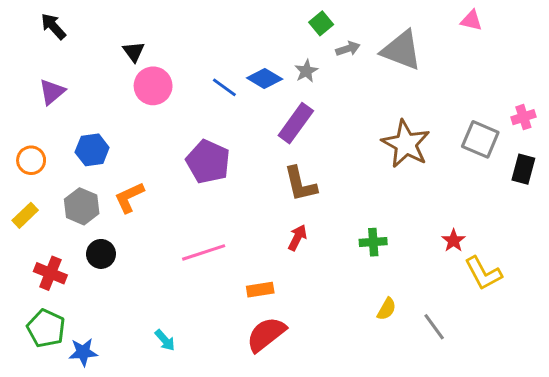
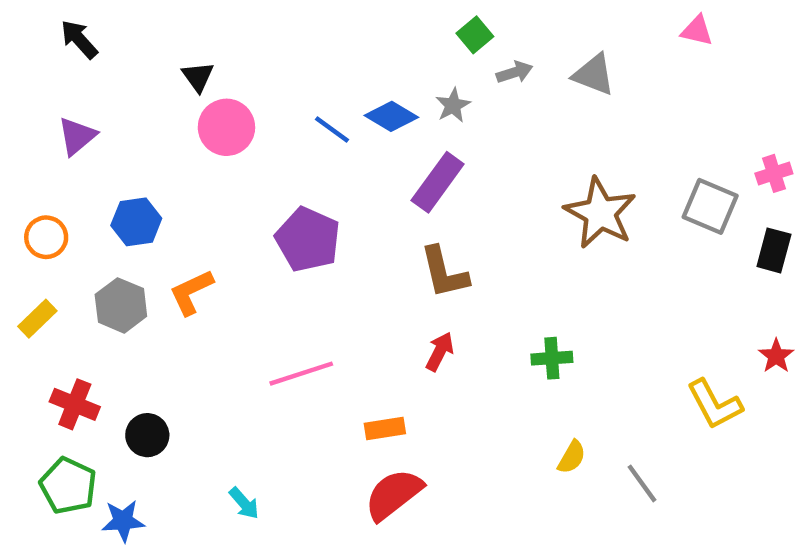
gray triangle: (401, 50) -> (594, 75), size x0.7
red star: (454, 241) -> (776, 356), moved
black circle: (101, 254) -> (147, 435), moved

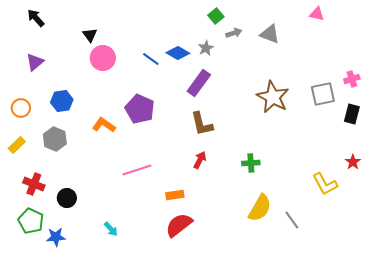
gray square: (710, 206) -> (323, 94), turned -35
orange L-shape: (191, 292) -> (104, 125), moved, turned 60
yellow semicircle: (572, 457) -> (260, 208), size x1.8

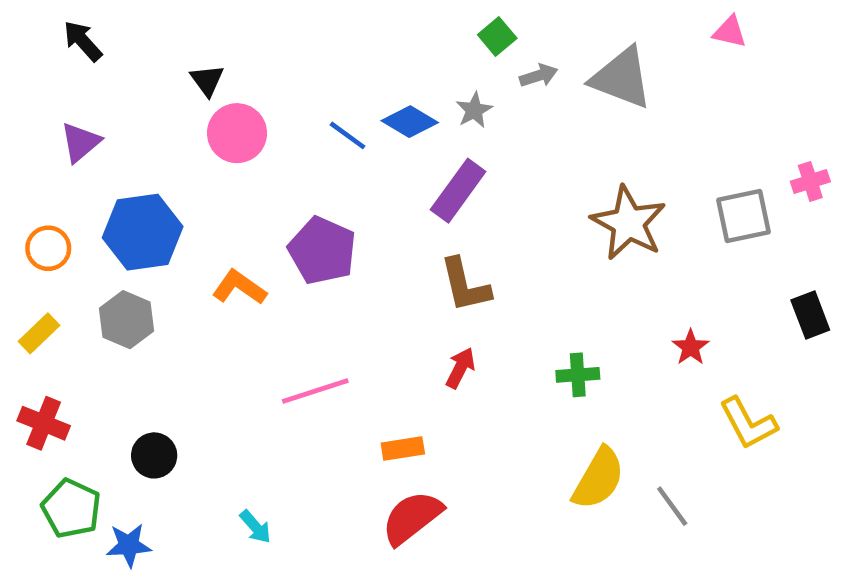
gray triangle: (270, 34) -> (622, 78), size x1.4
blue hexagon: (62, 101) -> (143, 232), size x1.5
black rectangle: (352, 114) -> (810, 315), moved, turned -36
red star: (353, 162) -> (691, 347), moved
red cross: (34, 184) -> (44, 423), moved

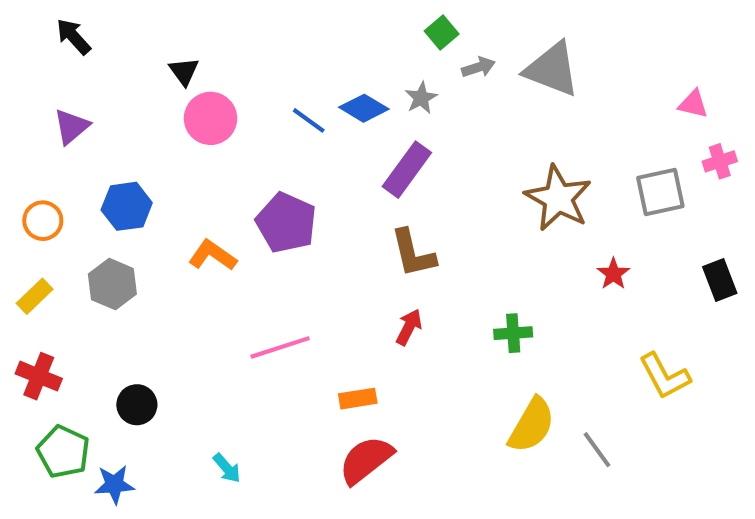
pink triangle: (730, 32) -> (693, 104), moved
blue hexagon: (143, 232) -> (127, 206), size x0.7
red star: (691, 347) -> (613, 274), moved

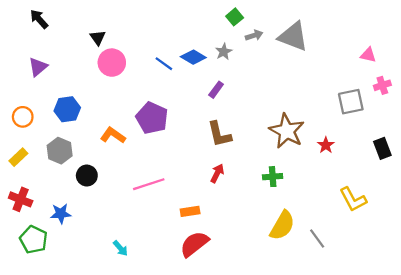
purple rectangle: (407, 170) -> (216, 90), size x0.6
brown star: (558, 198) -> (287, 131), moved
black circle: (137, 405) -> (87, 176), moved
blue star: (114, 484) -> (61, 214), moved

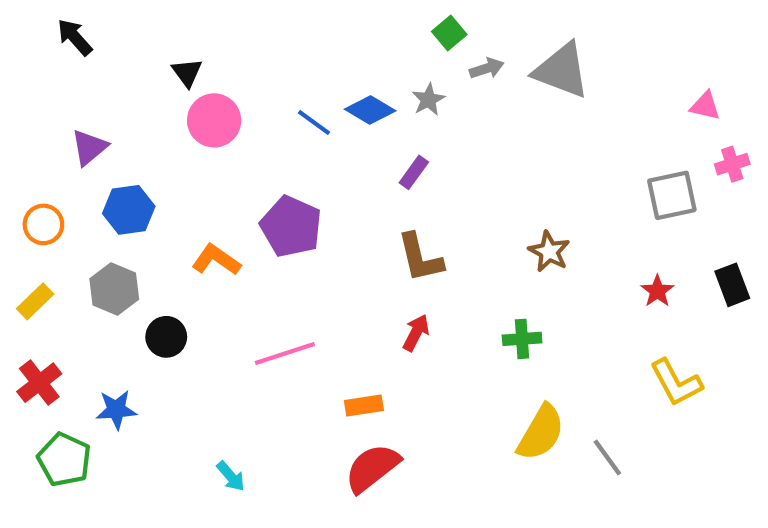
purple triangle: (38, 67) -> (89, 147), moved
brown star: (287, 131) -> (549, 252), size x0.6
red star: (326, 145) -> (657, 291), moved
red cross: (21, 199) -> (39, 383), turned 30

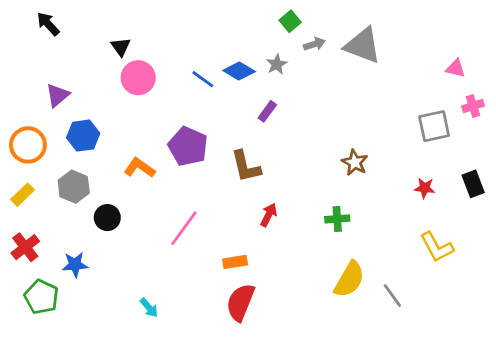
orange circle: (43, 224) -> (28, 145), size x1.4
brown L-shape: (420, 258) -> (246, 166), moved
red star: (657, 291) -> (425, 188), turned -30
pink line: (285, 353) -> (184, 228), turned -36
red semicircle: (372, 468) -> (240, 302), turned -30

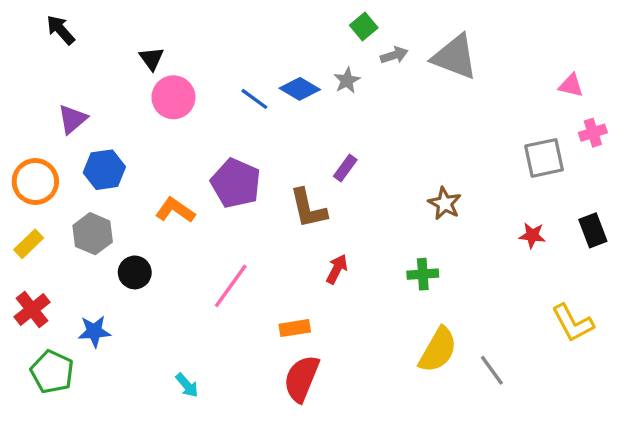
purple rectangle: (267, 111) -> (345, 168), moved
yellow L-shape: (437, 247) -> (573, 323), moved

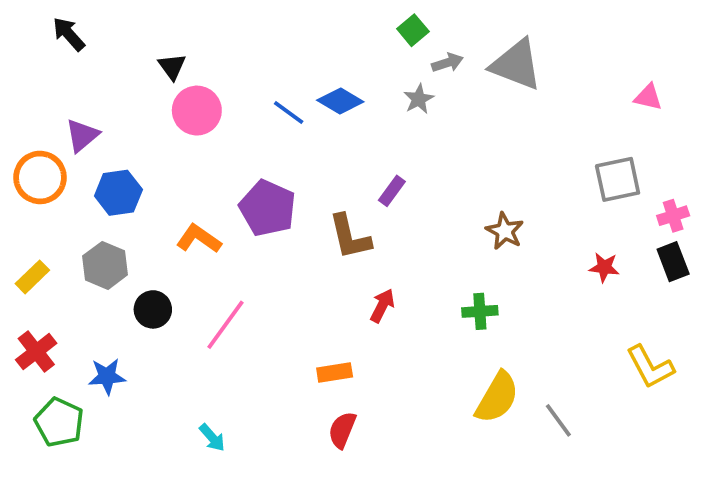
gray star: (347, 80) -> (419, 99), moved
pink cross: (593, 133) -> (673, 216), moved
orange circle: (35, 181) -> (40, 177), moved
pink line: (231, 286) -> (226, 325), moved
red semicircle: (301, 379) -> (342, 430), size x0.7

